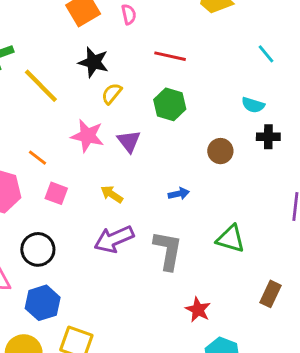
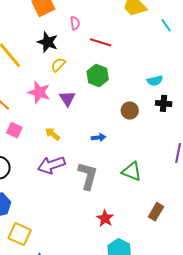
pink semicircle: (129, 14) -> (75, 23), moved
cyan line: (266, 54) -> (166, 25), moved
cyan semicircle: (253, 105) -> (155, 81), turned -35

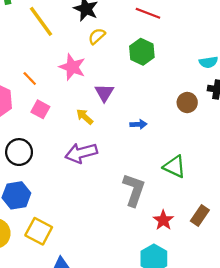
purple triangle: (67, 98) -> (104, 93), moved
brown circle: (130, 111) -> (187, 103), moved
gray L-shape: (88, 176) -> (134, 190), moved
red star: (105, 218) -> (163, 220), moved

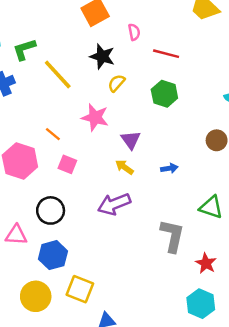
yellow arrow: (85, 117) -> (124, 167), moved

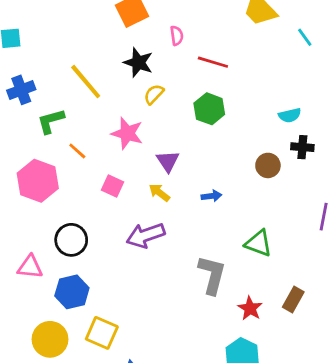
green L-shape: (24, 49) -> (51, 121), moved
pink square: (67, 164) -> (113, 186), moved

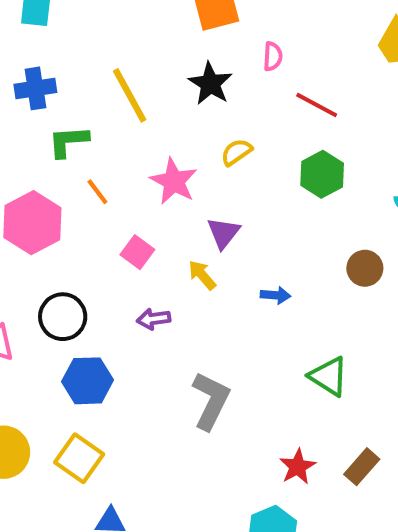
yellow semicircle: (154, 94) -> (237, 152), moved
green hexagon: (209, 109) -> (322, 174), moved
purple arrow: (146, 235) -> (154, 319), moved, size x0.6
gray L-shape: (212, 275) -> (211, 401), moved
blue hexagon: (72, 292) -> (88, 381), moved

